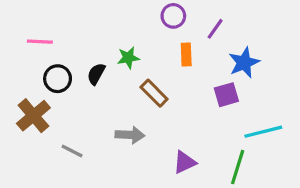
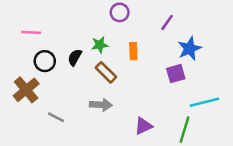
purple circle: (173, 16) -> (120, 12), moved
orange rectangle: (186, 55) -> (133, 51), moved
brown rectangle: (154, 93) -> (106, 72), moved

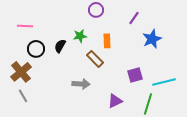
brown rectangle: (106, 72) -> (95, 59), moved
purple square: (176, 74) -> (135, 75), moved
gray line: (56, 117) -> (23, 96), moved, turned 32

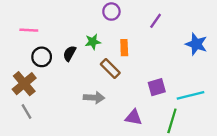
blue star: (152, 39) -> (196, 44), moved, turned -30
purple triangle: (115, 101) -> (134, 117), turned 35

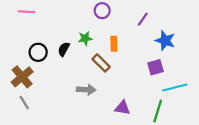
pink line: (29, 30) -> (26, 12), moved
blue star: (196, 44) -> (165, 41), moved
purple square: (157, 87) -> (156, 67), moved

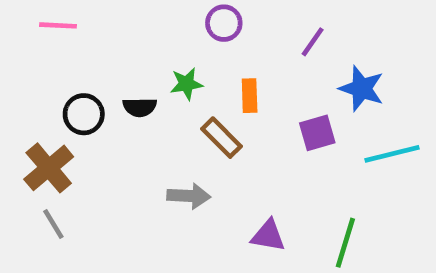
black semicircle: (64, 49) -> (140, 107), turned -120
purple square: (156, 67) -> (317, 133), moved
cyan line: (175, 88) -> (392, 154), moved

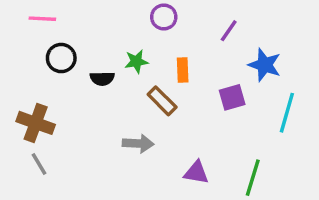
black circle: (84, 114) -> (61, 58), moved
cyan line: (392, 154) -> (287, 113), turned -60
brown cross: (49, 168) -> (36, 123), turned -30

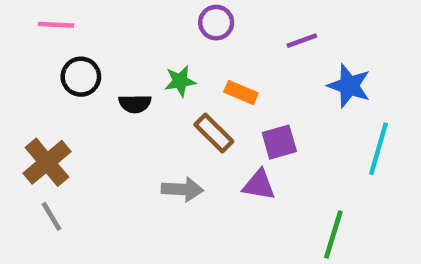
purple line: (229, 31) -> (302, 41), turned 35
orange rectangle: (183, 70) -> (241, 92), turned -65
purple square: (232, 97) -> (279, 142), moved
brown cross: (36, 123) -> (47, 162), turned 30
purple triangle: (196, 173) -> (259, 185), moved

